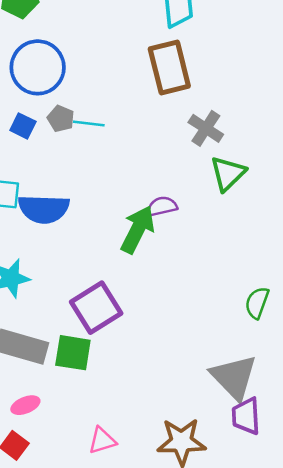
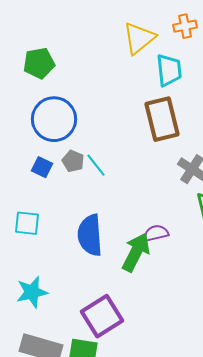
cyan line: (89, 124) -> (96, 165), turned 45
blue semicircle: (44, 209) -> (90, 235), moved, turned 84

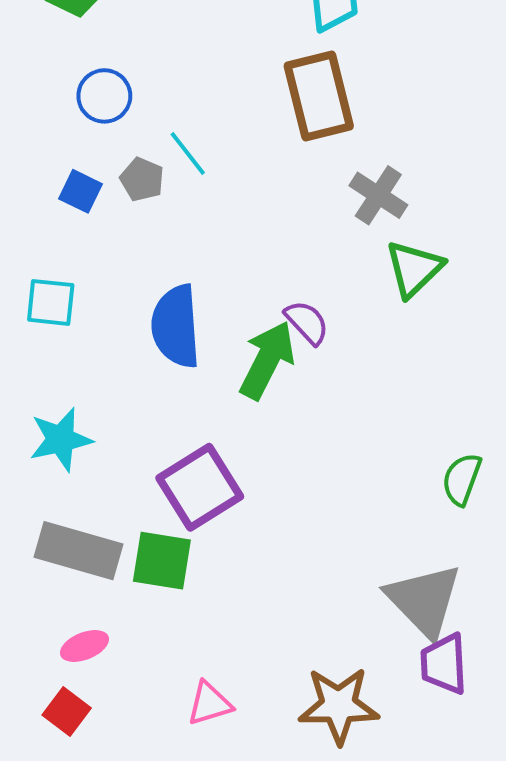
blue circle: (54, 119) -> (104, 96), size x0.6
cyan line: (96, 165) -> (188, 154), moved
purple semicircle: (156, 233) -> (307, 322), turned 60

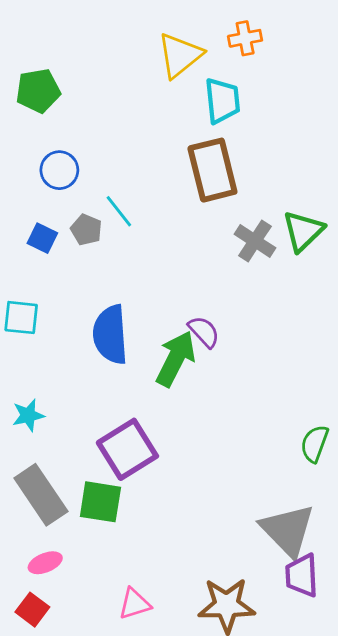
green triangle: (414, 269) -> (303, 231), moved
cyan star: (61, 439) -> (28, 415), size x0.7
gray rectangle: (79, 551) -> (41, 495), turned 40

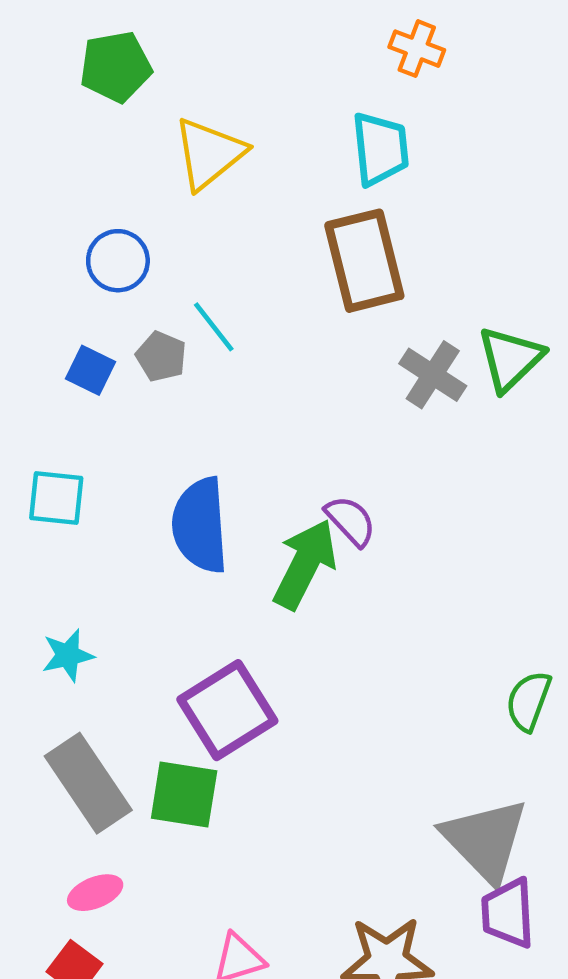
orange cross: (245, 38) -> (417, 49), turned 32
yellow triangle: (180, 55) -> (209, 153), moved
green pentagon: (38, 91) -> (116, 67), moved

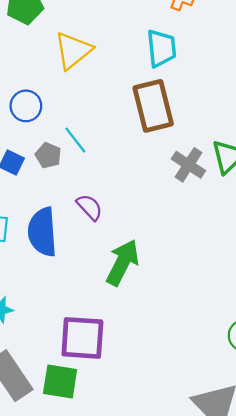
purple semicircle: (351, 521) -> (90, 207), moved
blue semicircle: (200, 525) -> (42, 232), moved
purple square: (227, 710) -> (82, 338), turned 36

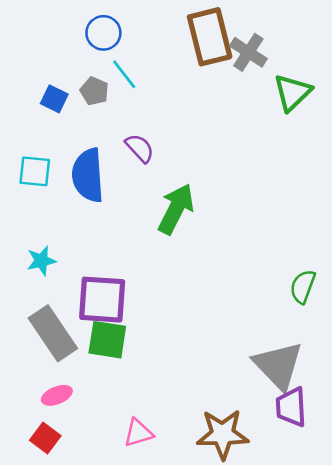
blue circle: (26, 106) -> (103, 33), moved
gray cross: (188, 165) -> (248, 52), moved
purple square: (82, 338) -> (102, 300), moved

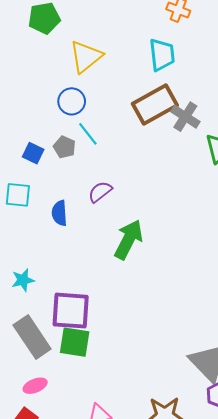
brown rectangle: (210, 37) -> (155, 104), turned 75
purple semicircle: (140, 148) -> (100, 192), turned -85
cyan square: (35, 171) -> (18, 195), moved
blue semicircle: (88, 175) -> (59, 213), size x0.6

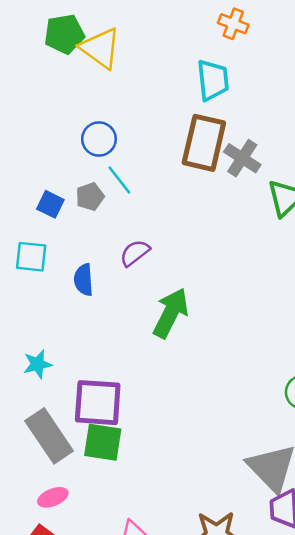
yellow triangle: (86, 57) -> (100, 48), moved, turned -45
brown rectangle: (155, 104) -> (204, 143), turned -48
gray pentagon: (65, 147) -> (90, 197), turned 30

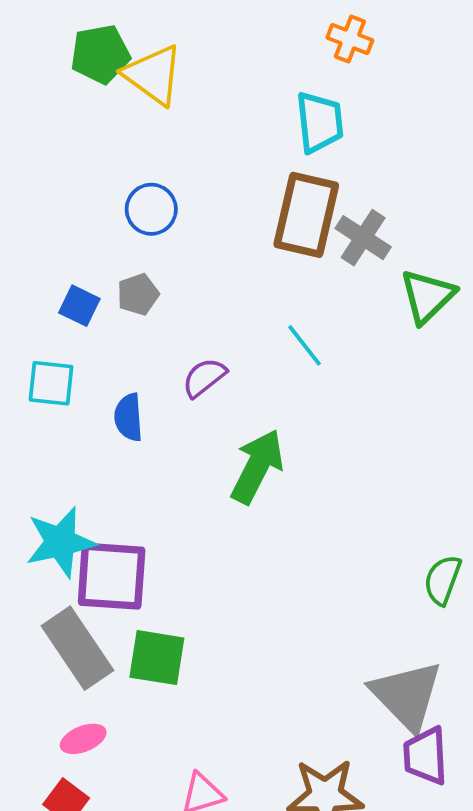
cyan line: (119, 180) -> (304, 345), moved
cyan star: (38, 364) -> (60, 542), size x1.6
purple square: (98, 403) -> (112, 576), moved

